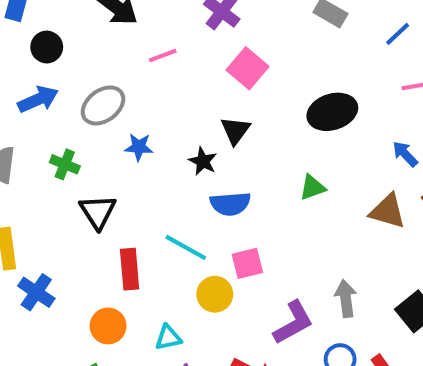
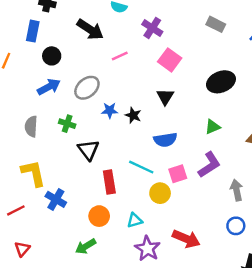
black star: (203, 161) -> (133, 115), moved
purple L-shape: (293, 323) -> (209, 165), moved

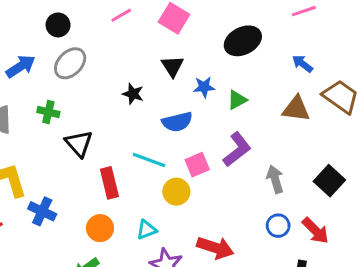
black circle: (52, 56) -> (58, 25), moved
pink line: (120, 56) -> (121, 15), moved
blue star: (110, 110) -> (204, 87), moved

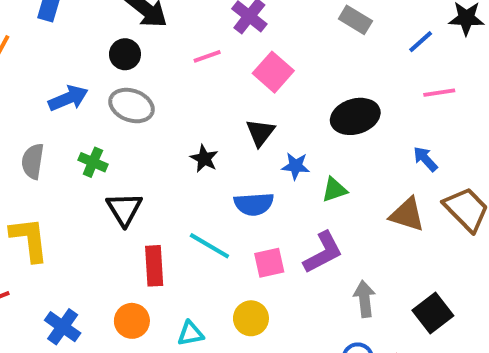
gray ellipse: (70, 63) -> (132, 106), turned 56
yellow circle: (176, 192) -> (251, 318), moved
blue cross: (42, 211) -> (63, 327), moved

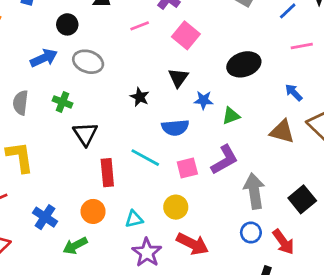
black circle: (125, 54) -> (67, 24), moved
gray arrow: (365, 299) -> (254, 191), size x1.4

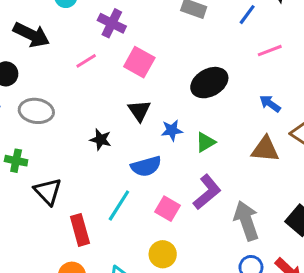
cyan line: (145, 158) -> (119, 206), turned -76
pink square: (187, 168) -> (168, 209), turned -35

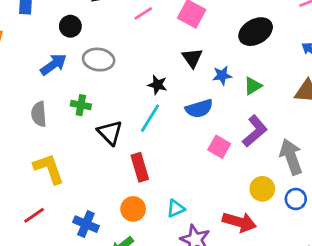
cyan line: (119, 206) -> (150, 118), moved
yellow circle: (163, 254) -> (262, 189), moved

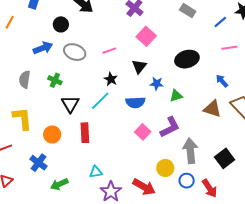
pink line: (143, 13) -> (109, 51), moved
cyan triangle: (176, 208) -> (96, 172), moved
orange circle: (133, 209) -> (52, 134), moved

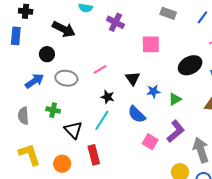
pink square: (146, 36) -> (151, 44), moved, turned -30
black ellipse: (187, 59) -> (190, 65), moved
blue semicircle: (135, 102) -> (137, 114), turned 60

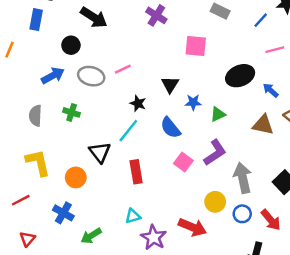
pink line: (100, 69) -> (123, 69), moved
black triangle: (73, 130) -> (100, 152), moved
red rectangle: (94, 155) -> (136, 172), moved

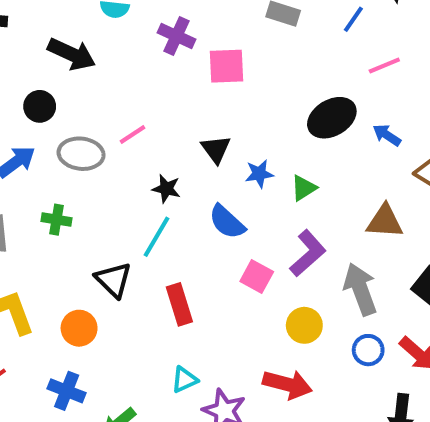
pink square: (196, 46) -> (227, 66), moved
brown triangle: (263, 125) -> (385, 221), moved
yellow circle: (215, 202) -> (304, 325), moved

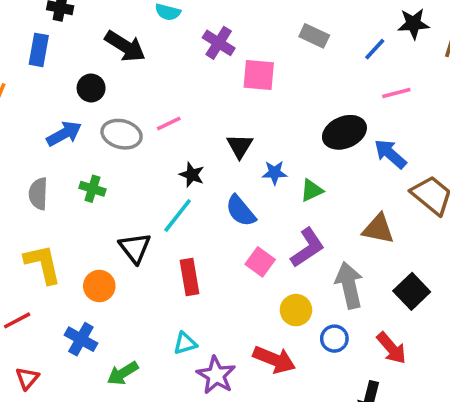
blue arrow: (387, 135) -> (390, 154), size x1.4
blue circle: (368, 350) -> (334, 339), moved

